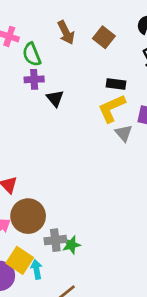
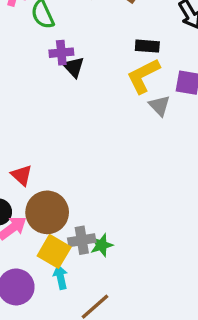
purple cross: (34, 79) -> (61, 53), moved
yellow square: (20, 260) -> (54, 251), moved

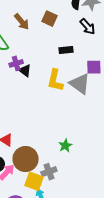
yellow L-shape: (143, 76) -> (55, 80), moved, turned -40
gray triangle: (159, 106) -> (80, 84), size x1.6
green star: (101, 245) -> (65, 146), moved

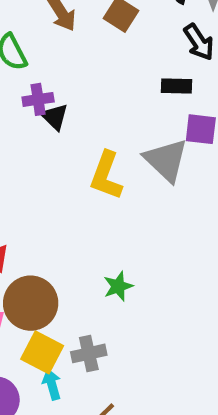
black rectangle: (66, 50) -> (176, 86), moved
yellow L-shape: (55, 80) -> (106, 176), moved
gray cross: (49, 172) -> (89, 353), moved

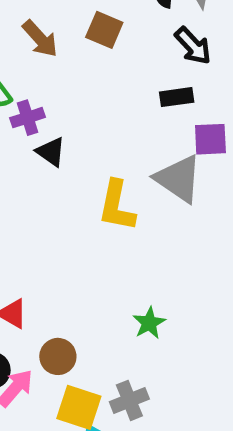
purple cross: (38, 99) -> (28, 118), moved
brown circle: (31, 303) -> (58, 356), size x0.6

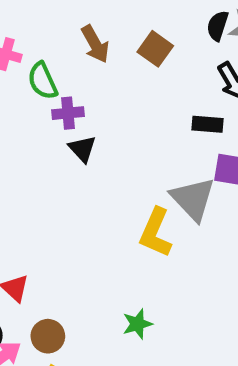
yellow L-shape: (117, 206) -> (156, 232), moved

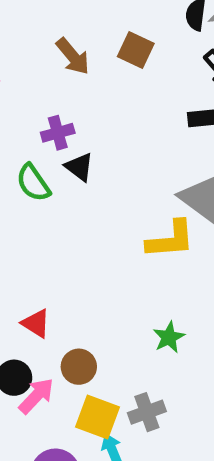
green semicircle: (42, 81) -> (33, 183), moved
yellow L-shape: (156, 232) -> (171, 240), turned -108

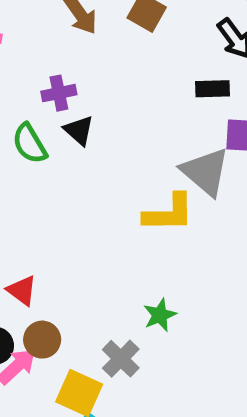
brown circle: (79, 367) -> (42, 340), moved
gray cross: (147, 412) -> (121, 359), moved, turned -30

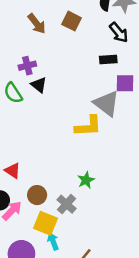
brown circle: (42, 340) -> (37, 195), moved

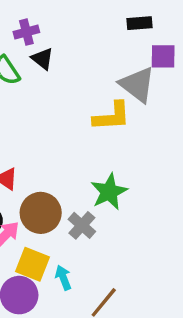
green star: (86, 180) -> (109, 192), size x1.5
brown circle: (37, 195) -> (41, 213), size x1.5
yellow square: (45, 223) -> (32, 264), moved

